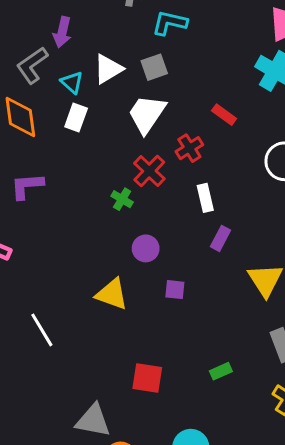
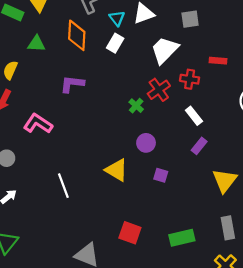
gray square: (154, 67) -> (190, 19), moved
red rectangle: (224, 115) -> (218, 61), turned -42
red cross: (189, 148) -> (190, 79), turned 30
white rectangle: (205, 198) -> (194, 116), turned -36
green rectangle: (221, 371) -> (182, 238), size x1.6

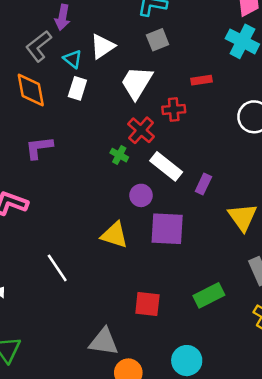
white rectangle: (194, 116) -> (166, 166), moved, size x1.4
purple square: (161, 175) -> (167, 229), size x2.0

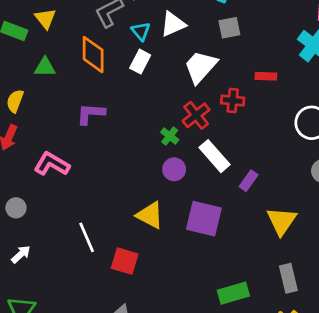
purple circle: (141, 195) -> (174, 169), moved
red square: (147, 304) -> (125, 261), moved

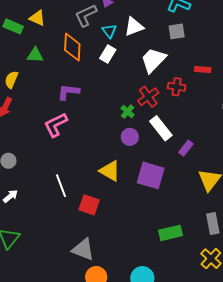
yellow triangle: (45, 18) -> (37, 18), turned -30
pink L-shape: (52, 164) -> (56, 125), moved, turned -60

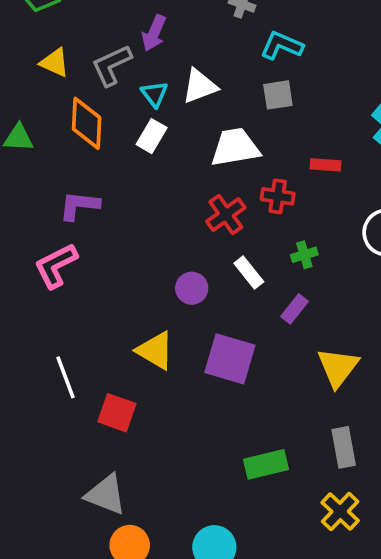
yellow triangle: (37, 18) -> (55, 63), moved
white trapezoid: (153, 60) -> (235, 147), turned 36
green cross: (128, 112) -> (304, 255), moved, turned 32
white rectangle: (161, 128) -> (249, 272), size x0.7

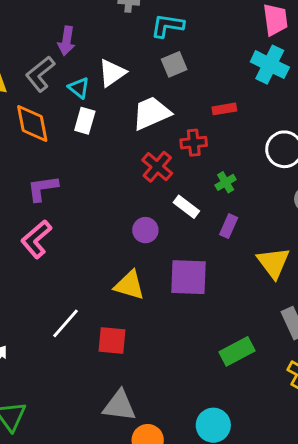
white line: (65, 377) -> (66, 323), turned 76

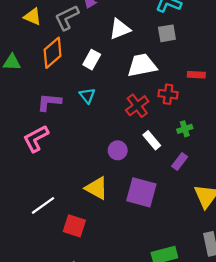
cyan triangle: (79, 88) -> (87, 96), moved
orange diamond: (32, 124) -> (53, 53), turned 48

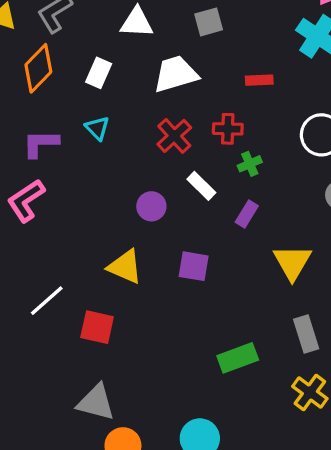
white triangle: (120, 29) -> (137, 22), turned 30
red cross: (168, 94) -> (228, 129), moved
purple square: (141, 192) -> (194, 266), size x0.7

